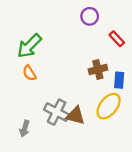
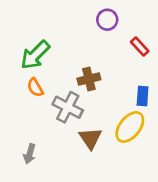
brown cross: (98, 70) -> (89, 79), moved
gray cross: (57, 112) -> (68, 107), moved
brown triangle: (75, 116) -> (90, 138), turned 42

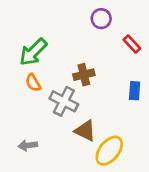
yellow ellipse: (130, 127) -> (109, 151), moved
brown triangle: (90, 138) -> (85, 131), turned -30
gray arrow: (30, 154) -> (28, 145), turned 66

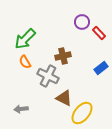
purple circle: (101, 19) -> (82, 22), moved
blue rectangle: (135, 91) -> (101, 68), turned 48

